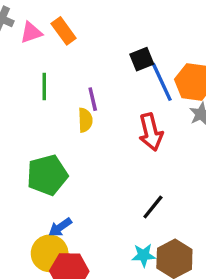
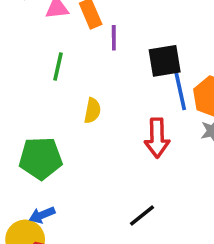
black square: (142, 59) -> (165, 61), size x1.4
purple line: (93, 99) -> (114, 38), moved

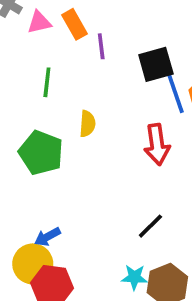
green pentagon: (41, 158) -> (41, 153), moved, turned 30

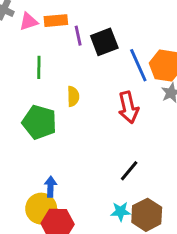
orange rectangle: (75, 24) -> (56, 21), turned -60
black square: (156, 64) -> (104, 42), moved
blue arrow: (47, 237) -> (50, 187), turned 126

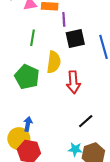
black square: (104, 42) -> (75, 38), moved
yellow semicircle: (73, 96) -> (54, 62), size x1.5
red arrow: (128, 107) -> (73, 82), moved

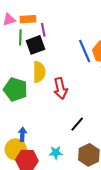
green line: (32, 38) -> (20, 37), moved
black square: (75, 38) -> (36, 45), moved
cyan star: (75, 149) -> (56, 153), moved

